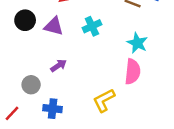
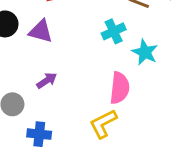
cyan cross: (92, 26) -> (114, 31), moved
pink semicircle: (133, 72) -> (120, 88), moved

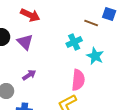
purple triangle: (41, 31) -> (25, 42), turned 30

